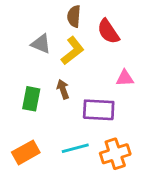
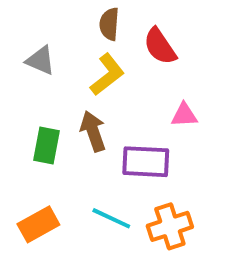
gray triangle: (41, 44) -> (40, 60), moved
brown arrow: (63, 89) -> (93, 131), size x1.4
cyan line: (75, 148) -> (111, 218), turned 40

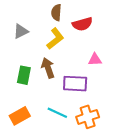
red semicircle: (160, 46) -> (82, 24), turned -72
gray triangle: (40, 60) -> (21, 31), turned -49

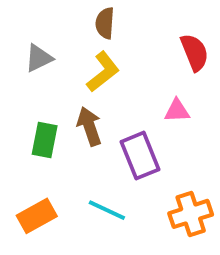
red semicircle: (82, 24) -> (195, 52), moved, turned -96
purple rectangle: (75, 84) -> (140, 156), turned 65
orange cross: (88, 117) -> (191, 214), moved

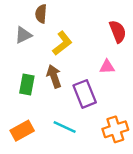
brown semicircle: (105, 23) -> (41, 14), moved

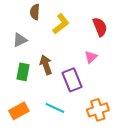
gray triangle: (23, 35) -> (20, 40), moved
yellow L-shape: (62, 43) -> (61, 24), moved
pink triangle: (107, 67) -> (91, 57), turned -40

